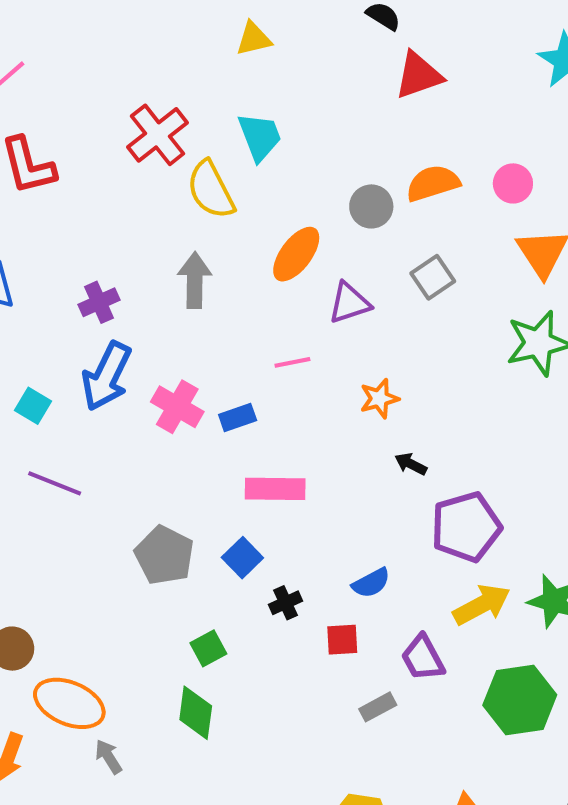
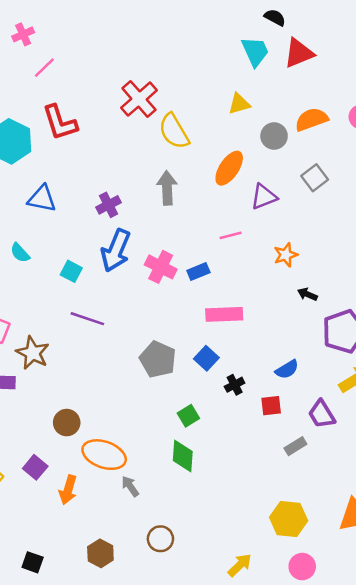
yellow triangle: (254, 39) -> (239, 104), moved
cyan trapezoid: (260, 137) -> (255, 51), moved

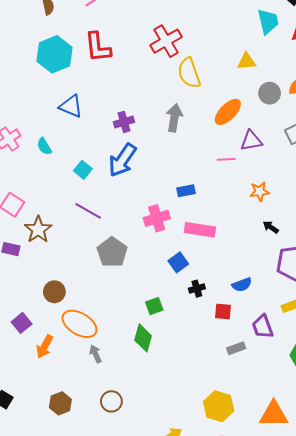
pink line: (231, 235) -> (226, 159), moved
pink cross: (161, 267) -> (157, 218), moved, turned 35
gray pentagon: (158, 359) -> (112, 252), moved

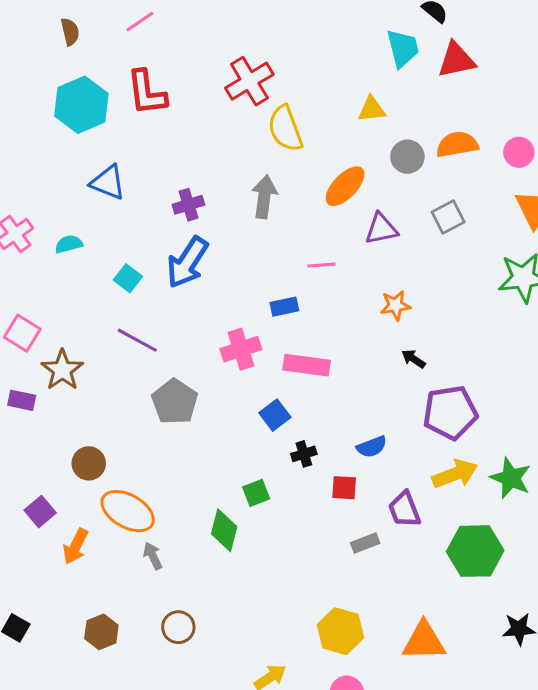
cyan semicircle: (44, 146) -> (69, 244), turned 108
pink line: (226, 159) -> (321, 265), moved
green square: (154, 306) -> (256, 493), moved

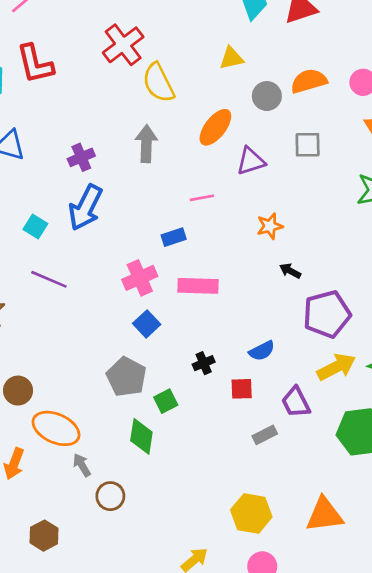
gray square: (448, 217) -> (308, 145), turned 32
gray pentagon: (175, 402) -> (126, 377), moved
blue square: (275, 415) -> (147, 324), moved
brown circle: (178, 627) -> (110, 496), moved

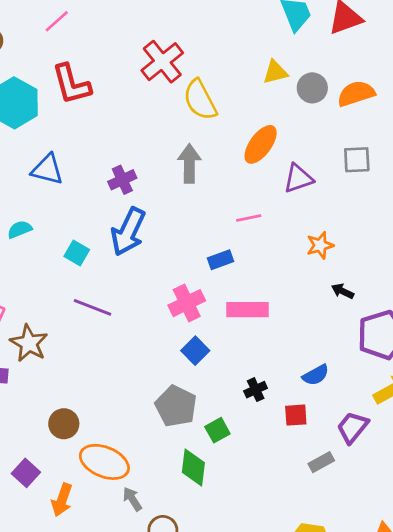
gray circle: (267, 96) -> (312, 88), moved
purple trapezoid: (296, 402) -> (353, 427), turned 68

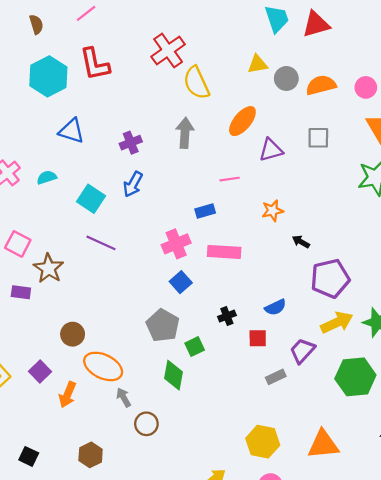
blue arrow: (128, 232) -> (133, 184), size x0.7
orange star: (320, 245) -> (273, 211), moved
cyan square: (77, 253) -> (91, 199), size x1.4

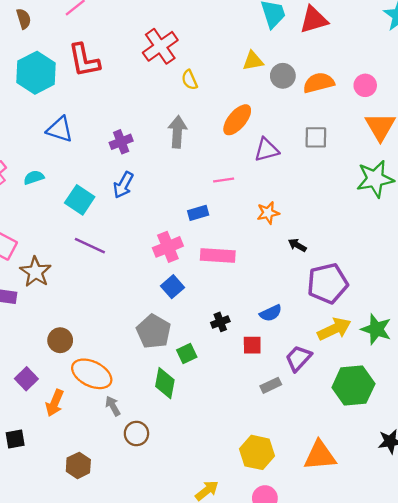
yellow semicircle: (196, 83) -> (189, 80), size x0.6
black square: (29, 456) -> (15, 439), moved, turned -36

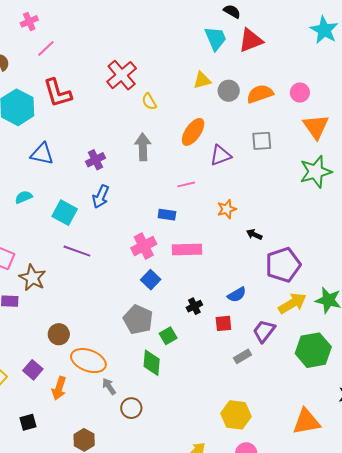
blue rectangle: (198, 213) -> (167, 215), turned 30
orange triangle: (320, 456) -> (306, 422), moved

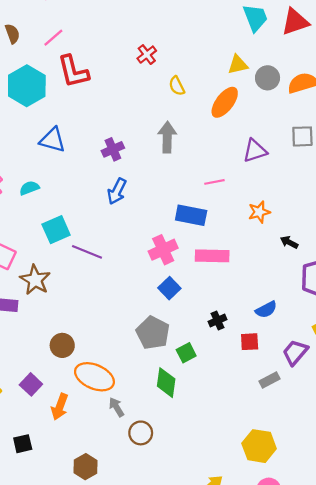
pink line: (46, 48) -> (53, 38), moved
red cross: (122, 75) -> (147, 55), size x0.6
orange ellipse: (193, 132) -> (225, 102), moved
cyan square: (65, 213) -> (56, 230), moved, turned 35
blue rectangle: (167, 215) -> (191, 215), size x1.5

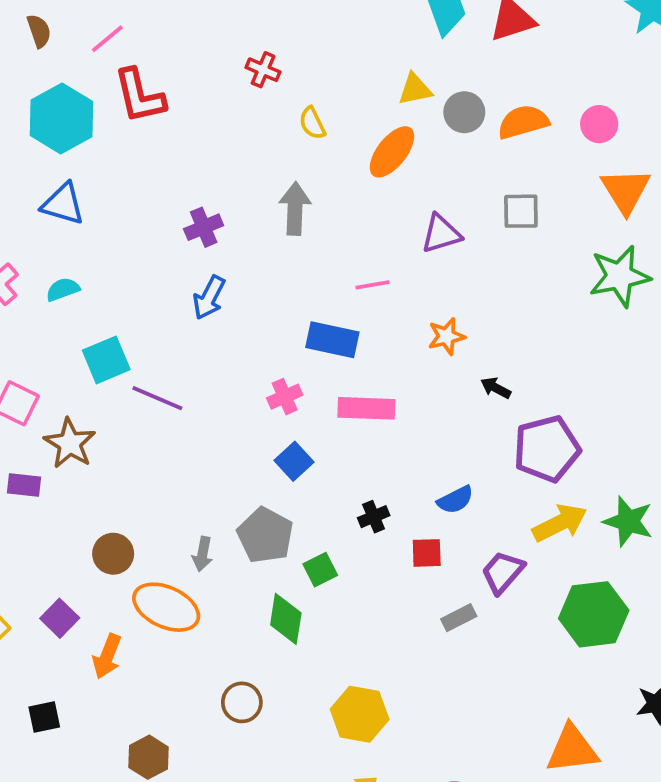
red cross: (147, 55) -> (263, 70), turned -30
blue triangle: (53, 140) -> (63, 204), moved
pink cross: (163, 250) -> (285, 397), size x0.7
gray arrow: (116, 407) -> (202, 554), moved, turned -138
yellow hexagon: (259, 446) -> (360, 714), moved

